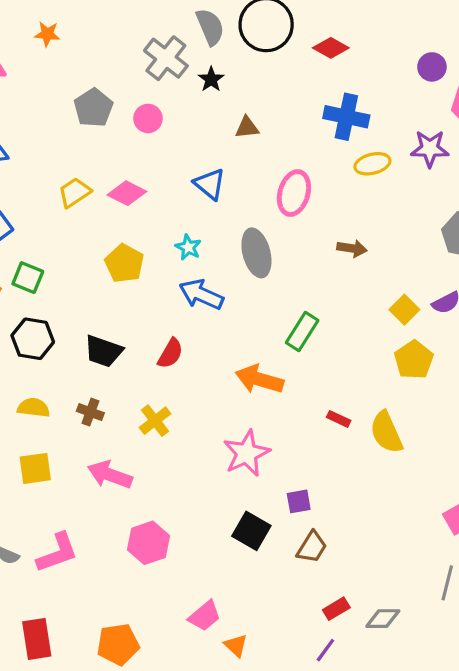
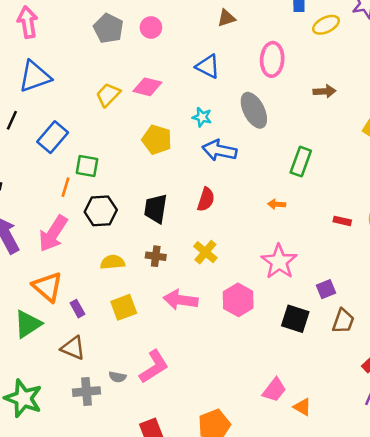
black trapezoid: (103, 351) -> (156, 209), turned 92
orange arrow: (259, 379) -> (277, 204), size x0.5
pink hexagon: (148, 543) -> (238, 300), moved

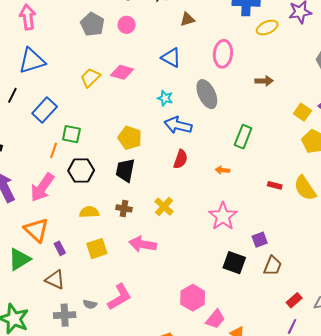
yellow pentagon: (157, 140) -> (130, 138), moved
red semicircle: (206, 199) -> (181, 159), moved
pink hexagon: (238, 300) -> (193, 298), moved

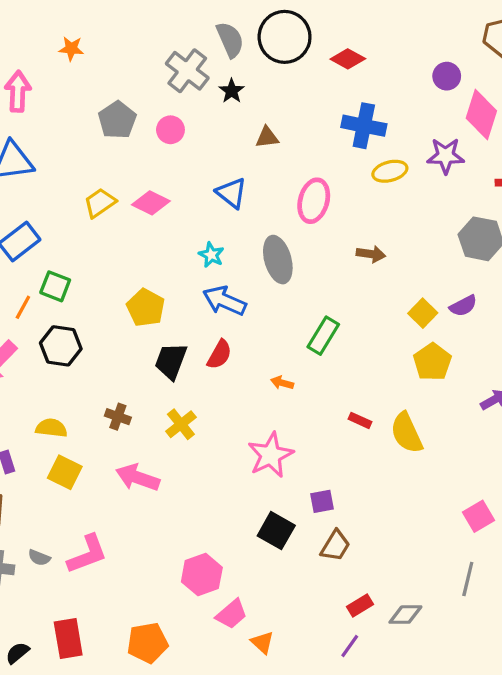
black trapezoid: (125, 170) -> (171, 361), moved
yellow semicircle: (89, 212) -> (51, 428), moved
yellow square: (97, 249) -> (65, 472), turned 35

